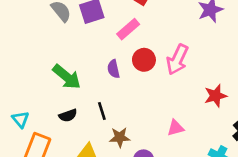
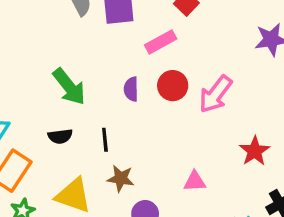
red star: (215, 96) -> (255, 151), turned -30

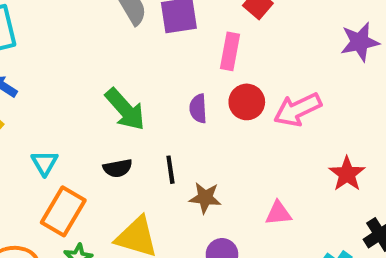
pink rectangle: (161, 42) -> (230, 51), turned -48
pink arrow: (215, 94) -> (298, 110), turned 30
brown star: (121, 178) -> (205, 198), moved

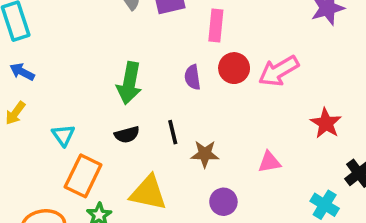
green arrow: (125, 109) -> (129, 83), turned 57

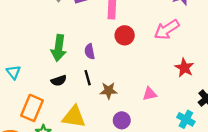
pink arrow: (279, 71) -> (167, 29), moved
purple semicircle: (192, 77) -> (90, 51), moved
cyan triangle: (63, 135) -> (13, 72), moved

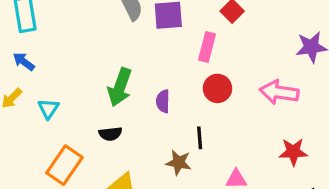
pink arrow: (167, 29) -> (279, 92), turned 30
red star: (184, 68) -> (293, 152), turned 30
black line: (88, 78) -> (200, 138), moved

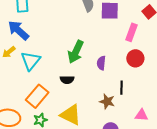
blue arrow: (24, 62) -> (18, 30), size x1.6
cyan triangle: (48, 109) -> (31, 61), size x1.5

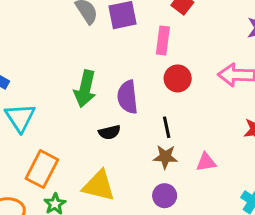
purple semicircle: (101, 63) -> (128, 97), size x1.5
black semicircle: (67, 80) -> (110, 132), moved
brown star: (107, 101) -> (165, 157), moved

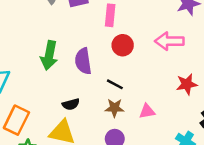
black line: (167, 127) -> (115, 84), turned -49
black semicircle: (110, 132) -> (71, 104), moved

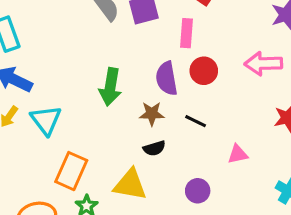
purple semicircle: (83, 61) -> (167, 78), moved
black semicircle: (71, 104) -> (154, 148), moved
brown star: (114, 108) -> (152, 114), moved

